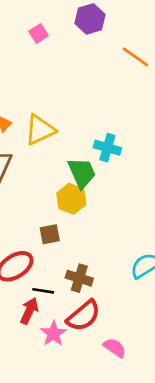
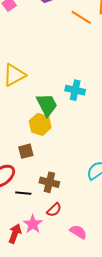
cyan cross: (107, 148) -> (75, 90), moved
red arrow: (29, 311) -> (15, 234), moved
red semicircle: (83, 316) -> (54, 210), size x0.6

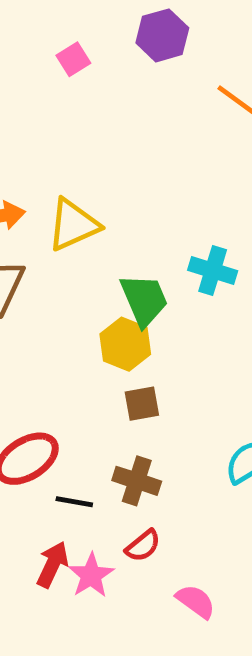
brown square: (26, 151) -> (142, 404), moved
red arrow: (15, 234) -> (53, 564), moved

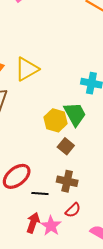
green trapezoid: (144, 300) -> (75, 114), moved
brown square: (142, 404) -> (66, 146), turned -35

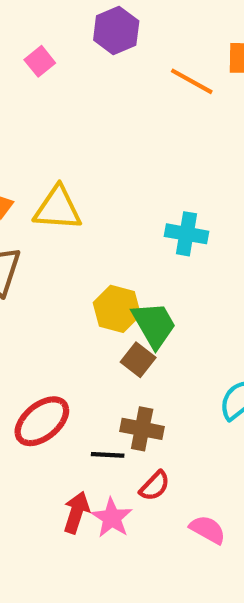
yellow triangle: (27, 69) -> (58, 208), turned 35
green trapezoid: (75, 114) -> (154, 325), moved
black line: (40, 193) -> (108, 455), moved

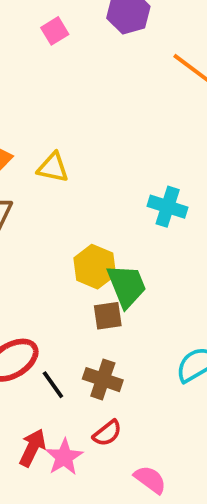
yellow triangle: (58, 208) -> (53, 168), size x0.7
brown square: (138, 360) -> (108, 316), turned 36
black line: (108, 455) -> (53, 385), moved, turned 44

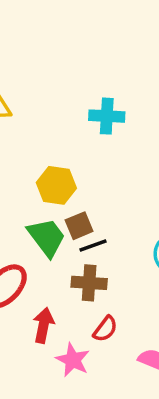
green trapezoid: (127, 286) -> (47, 237), moved
black line: (53, 385) -> (93, 246), moved, turned -60
red arrow: (32, 448) -> (43, 325), moved

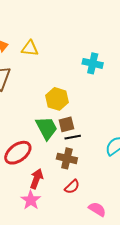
pink star: (73, 360) -> (31, 200), moved

